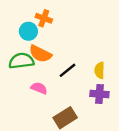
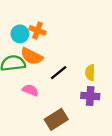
orange cross: (44, 18) -> (37, 30), moved

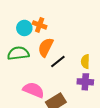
orange semicircle: (32, 56) -> (46, 47), moved, turned 90
pink semicircle: (30, 90) -> (33, 90), moved, size x1.5

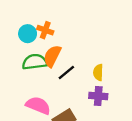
green semicircle: (18, 53) -> (35, 62), moved

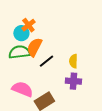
orange cross: (45, 30) -> (28, 25), turned 32
cyan circle: (28, 34) -> (21, 33), moved

